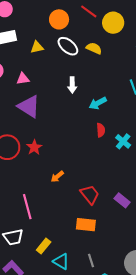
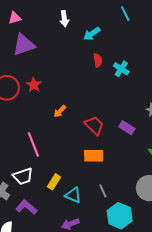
purple triangle: (29, 106) -> (24, 45), turned -45

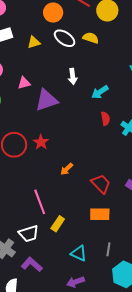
pink triangle: (15, 18) -> (24, 83), moved
purple triangle: (24, 45) -> (46, 100), moved
yellow rectangle: (54, 182) -> (58, 224), moved
gray line: (103, 191) -> (108, 249), turned 32

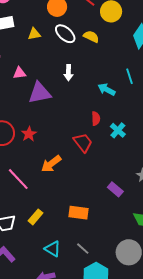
cyan arrow: (100, 92) -> (107, 89), moved, turned 54
orange arrow: (67, 169) -> (51, 164), size x1.5
red trapezoid: (101, 184) -> (83, 143), moved
pink line: (40, 202) -> (18, 179), moved, turned -30
gray line: (108, 249) -> (83, 249), turned -64

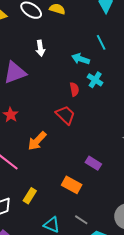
cyan cross: (118, 130) -> (95, 80), moved
purple rectangle: (115, 189) -> (93, 163), moved
orange rectangle: (78, 213) -> (72, 185), turned 30

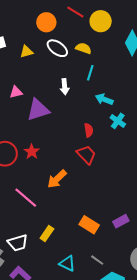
cyan line: (101, 42) -> (90, 73), moved, turned 42
red semicircle: (74, 89) -> (89, 130), moved
purple rectangle: (93, 163) -> (121, 221), moved, turned -63

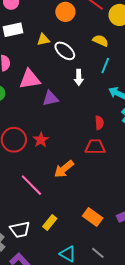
white ellipse: (57, 48) -> (65, 51), moved
pink triangle: (16, 92) -> (30, 79), size x1.6
purple triangle: (38, 110) -> (50, 98), size x0.7
red trapezoid: (86, 155) -> (95, 147), turned -50

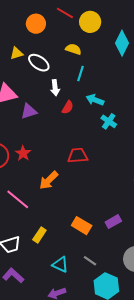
red semicircle: (99, 123) -> (68, 107), moved, turned 40

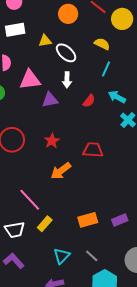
white arrow: (55, 88) -> (67, 80), moved
red star: (23, 153) -> (52, 141), moved
pink line: (18, 199) -> (30, 200), moved
orange rectangle: (82, 226) -> (88, 220), turned -54
cyan triangle: (60, 265) -> (62, 256), turned 42

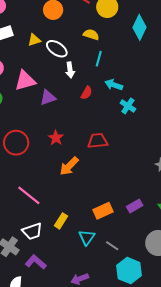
white arrow: (67, 80) -> (70, 70), moved
pink line: (30, 200) -> (29, 195), moved
cyan triangle: (62, 256) -> (87, 237), moved

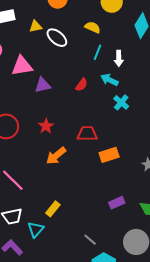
white arrow: (70, 70) -> (119, 58), moved
orange rectangle: (103, 211) -> (109, 155), moved
yellow rectangle: (61, 221) -> (53, 209), moved
cyan triangle: (87, 237) -> (36, 229), moved

